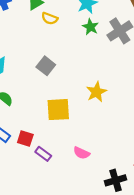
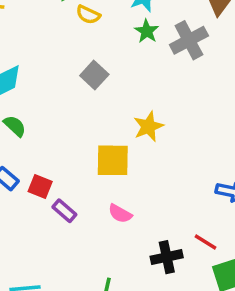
gray square: (46, 66) -> (94, 75), moved
yellow square: (58, 110) -> (113, 160), moved

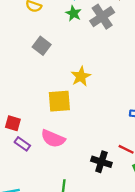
purple rectangle: (64, 211) -> (22, 144), moved
pink semicircle: (120, 214) -> (53, 139), moved, size x1.5
black cross: (167, 257) -> (101, 162), turned 36

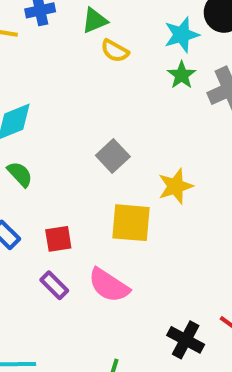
gray square: (42, 46) -> (113, 156), moved
red square: (13, 123) -> (58, 239), moved, turned -35

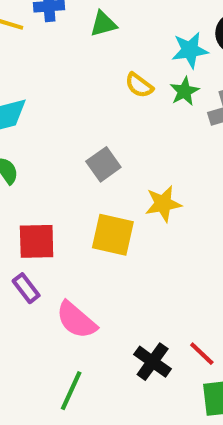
yellow semicircle: (115, 51) -> (139, 85), moved
red square: (58, 239) -> (37, 241), size x1.4
pink semicircle: (109, 285) -> (76, 320), moved

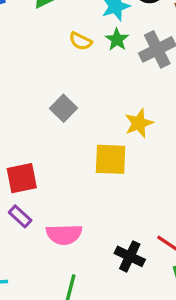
yellow star: (163, 204) -> (139, 123), moved
yellow square: (113, 235) -> (111, 159), moved
pink semicircle: (76, 320) -> (64, 234), turned -32

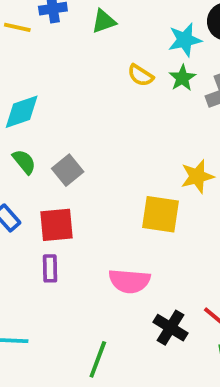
gray square: (64, 108) -> (68, 170), moved
purple rectangle: (20, 216) -> (50, 268), turned 40
pink semicircle: (64, 234) -> (129, 281), moved

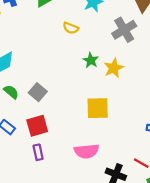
green star: (182, 78) -> (91, 60), moved
yellow star: (197, 176) -> (114, 68), moved

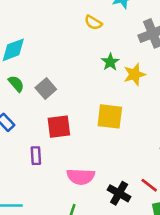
red square: (37, 126) -> (59, 127), moved
pink semicircle: (87, 151) -> (81, 177), moved

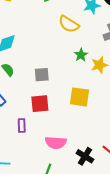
yellow semicircle: (93, 23) -> (69, 24), size x1.5
gray square: (46, 89) -> (42, 75), moved, turned 35

